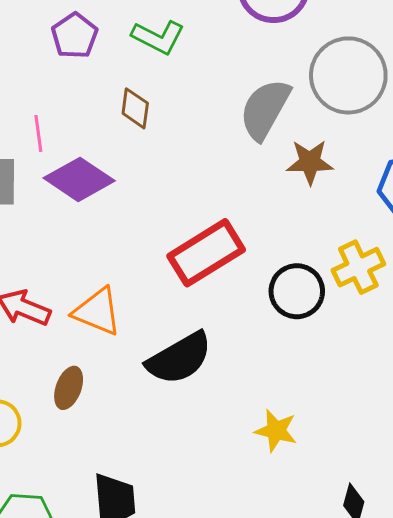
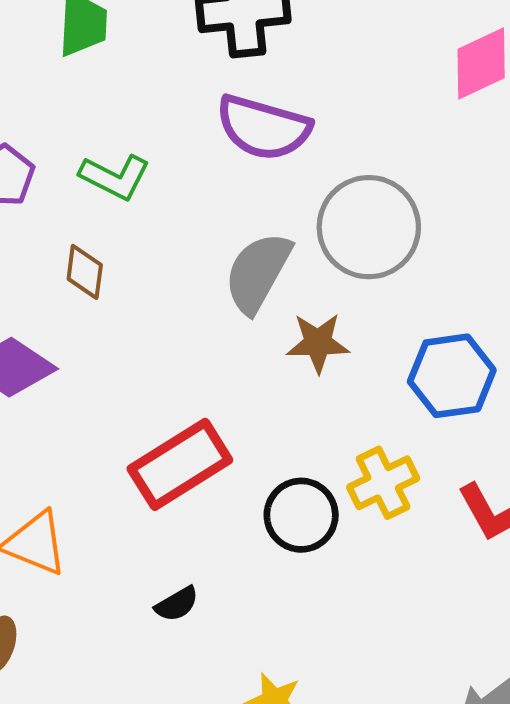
black semicircle: (179, 358) -> (177, 604), moved, size x0.5

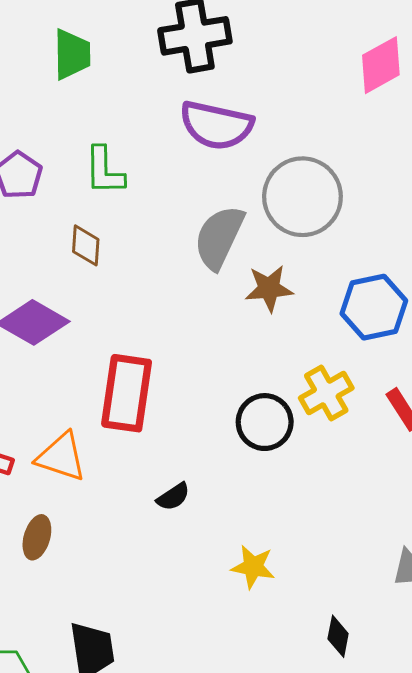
green L-shape: (115, 177) -> (104, 171), turned 66
red rectangle: (180, 464) -> (127, 393), moved, turned -46

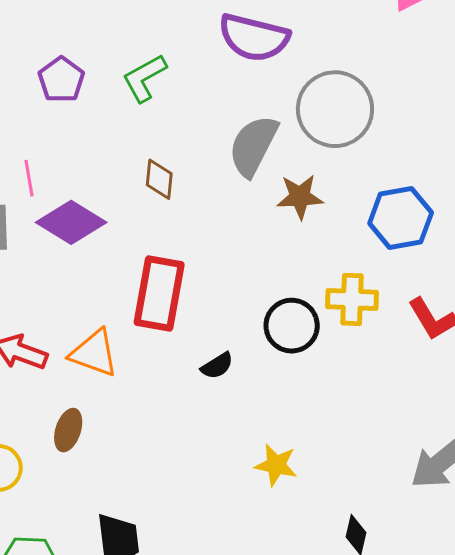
green L-shape: (104, 171) -> (144, 78), turned 60
brown diamond: (86, 245) -> (159, 179), moved
yellow cross: (326, 393) -> (352, 299), turned 30
black semicircle: (173, 497) -> (217, 366), moved

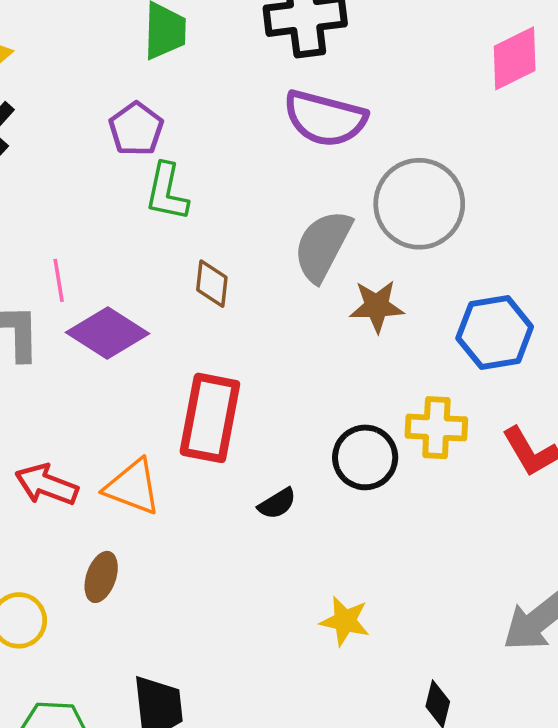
green L-shape: (144, 78) -> (167, 192), moved, turned -50
purple pentagon: (61, 80) -> (136, 129), moved

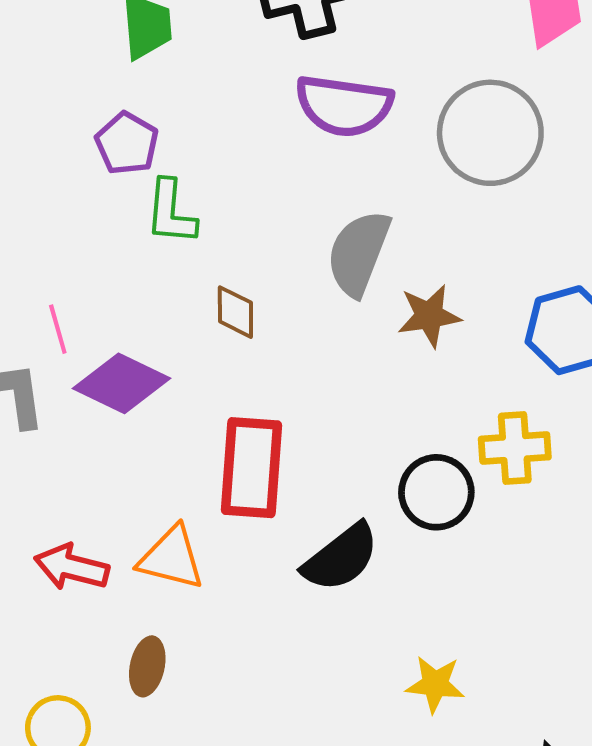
gray circle: (419, 204) -> (490, 133), moved
black semicircle: (277, 504) -> (341, 558), size x1.8

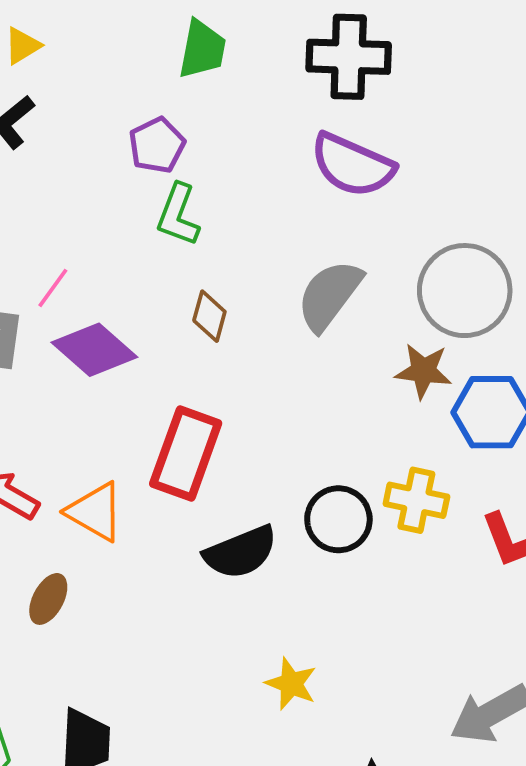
gray circle: (490, 133) -> (465, 291), moved
brown star: (429, 316) -> (423, 371), moved
pink line: (58, 329) -> (53, 288), turned 36

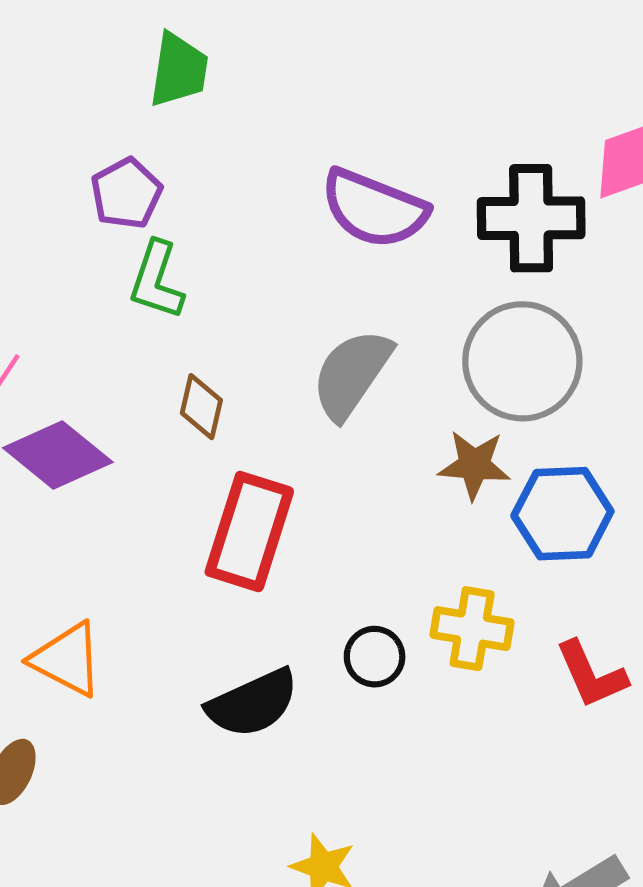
black cross: (349, 57) -> (531, 218), moved
red rectangle: (186, 453) -> (249, 532), moved
black circle: (338, 519) -> (375, 657), size x0.7

